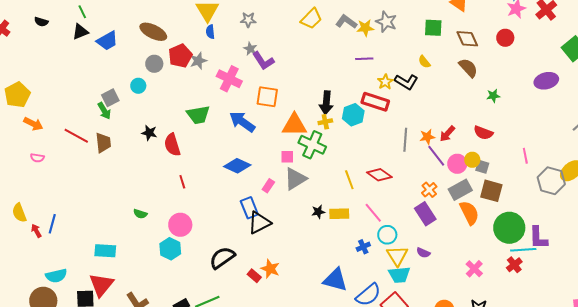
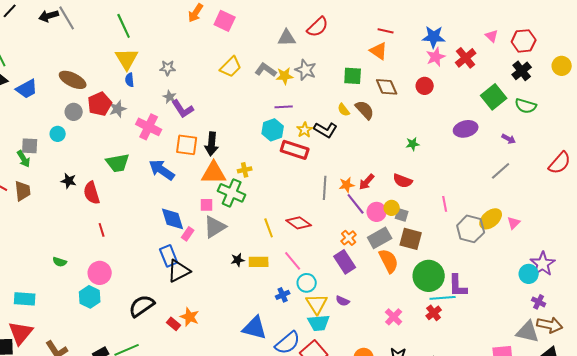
brown semicircle: (468, 68) -> (365, 110), moved
gray square: (110, 98) -> (30, 146), turned 30
black arrow: (326, 103) -> (212, 144), moved
cyan hexagon: (353, 115) -> (273, 130), moved
blue diamond: (237, 166) -> (173, 219), moved, turned 48

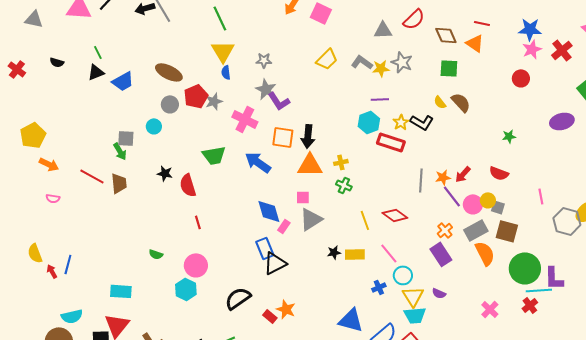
brown diamond: (387, 87) -> (446, 35), moved
gray star: (170, 97) -> (266, 89), size x1.5
green cross: (232, 193) -> (344, 185), moved, size x0.6

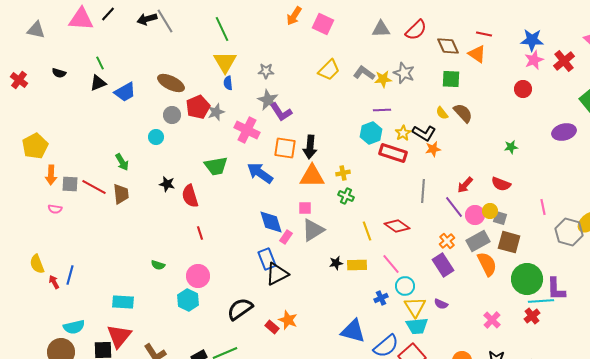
gray triangle: (383, 30) -> (381, 29), moved
gray square: (126, 138) -> (70, 184), moved
orange arrow: (49, 164) -> (51, 175), turned 66
orange star: (443, 177) -> (433, 149), moved

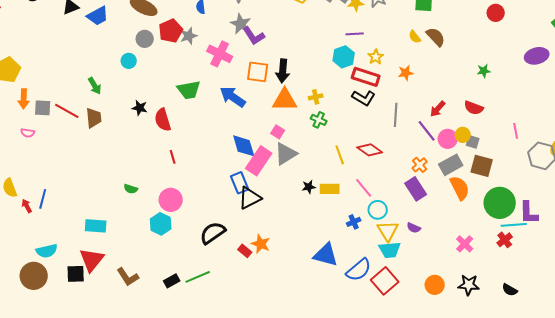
black L-shape: (424, 133) -> (364, 98), moved
pink square: (305, 208) -> (278, 132), turned 32
pink rectangle: (286, 237) -> (259, 161), size x2.0

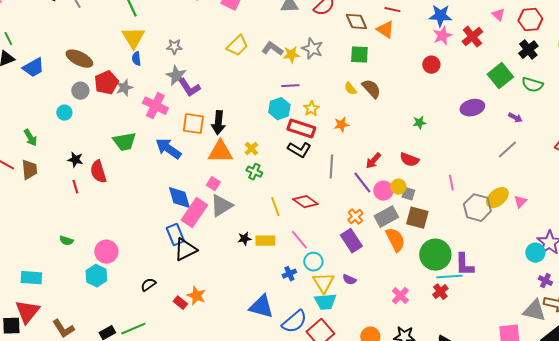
yellow cross: (316, 97) -> (251, 149), turned -32
red line: (173, 157) -> (75, 187), moved
black semicircle: (213, 233) -> (148, 285), size x0.6

